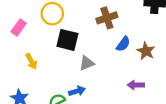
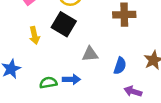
black square: (67, 40) -> (64, 24), moved
blue semicircle: (123, 44) -> (120, 66), moved, turned -35

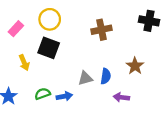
gray triangle: (90, 54) -> (85, 78), moved
green semicircle: (48, 83) -> (43, 94), moved

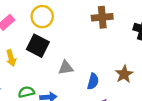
brown cross: (101, 30) -> (102, 17), moved
gray triangle: (85, 78) -> (66, 68), moved

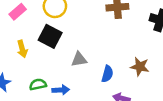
brown star: (124, 74) -> (140, 67), turned -30

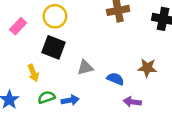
yellow arrow: (22, 49) -> (33, 73), moved
blue semicircle: (107, 74) -> (115, 79), turned -77

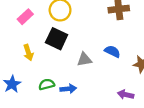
yellow arrow: (33, 73) -> (28, 53), moved
blue semicircle: (115, 79) -> (112, 51), moved

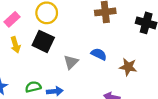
yellow arrow: (28, 53) -> (15, 45), moved
gray triangle: (84, 59) -> (71, 62), turned -35

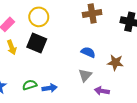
gray triangle: (71, 62) -> (85, 75), moved

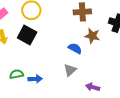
brown star: (115, 63) -> (92, 36), moved
purple arrow: (102, 91) -> (93, 87), moved

